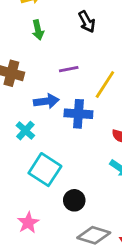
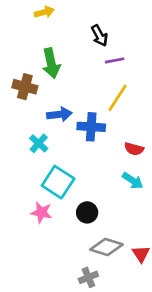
green arrow: (38, 30) -> (51, 63), moved, size x1.5
purple line: (69, 69) -> (115, 60), moved
pink star: (28, 223) -> (41, 212), moved, turned -30

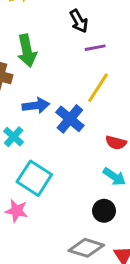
blue cross: (91, 127) -> (70, 119), turned 36
black circle: (87, 212) -> (104, 211), moved

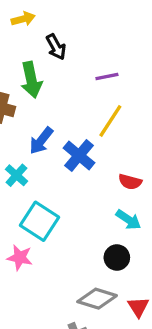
black arrow: (79, 21) -> (56, 47), moved
blue arrow: (36, 106) -> (41, 141), turned 135

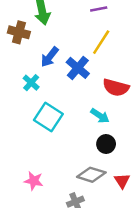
red semicircle: (130, 182) -> (116, 88), size x1.5
cyan arrow: (128, 220) -> (100, 116), moved
pink star: (20, 258) -> (34, 181), moved

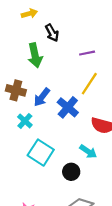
brown cross: (19, 32) -> (16, 90), moved
black circle: (106, 144) -> (71, 172), moved

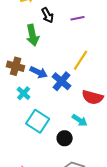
purple line: (87, 53) -> (78, 18), moved
blue arrow: (42, 97) -> (39, 72), turned -102

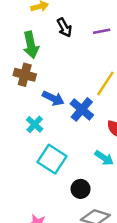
green arrow: (33, 35) -> (31, 45), moved
brown cross: (16, 66) -> (25, 75), moved
black circle: (65, 138) -> (81, 189), moved

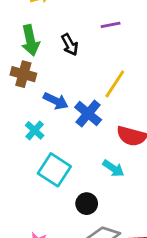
black arrow: (64, 28) -> (70, 45), moved

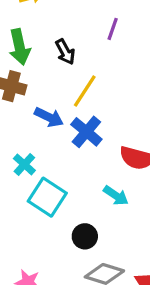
purple line: (111, 25) -> (113, 29), turned -60
yellow line: (115, 84) -> (85, 91), moved
cyan cross: (35, 130) -> (24, 164), moved

